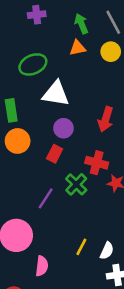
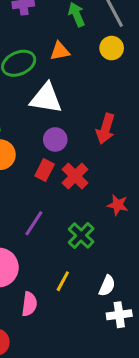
orange triangle: (78, 48) -> (60, 51), moved
red cross: (97, 163) -> (75, 176), moved, turned 30
green cross: (76, 184) -> (81, 235), moved
yellow line: (81, 247) -> (63, 281), moved

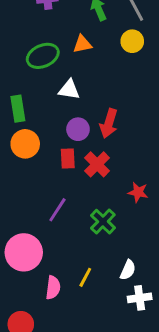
white triangle: (46, 98) -> (69, 90), size x0.7
red arrow: (106, 129) -> (109, 123), moved
red rectangle: (45, 170) -> (68, 159), turned -30
yellow line: (63, 281) -> (85, 277), moved

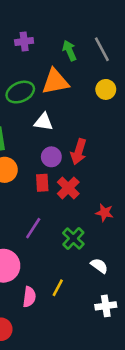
yellow circle: (132, 41) -> (106, 89), moved
orange triangle: (82, 44) -> (55, 82), size x1.6
white semicircle: (128, 270) -> (99, 266), moved, turned -78

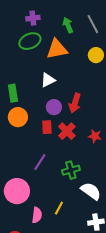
green ellipse: (20, 92) -> (30, 41), moved
white triangle: (44, 122) -> (48, 80), turned -35
red star: (104, 213) -> (95, 136), moved
green cross: (73, 239) -> (71, 170), turned 30
white semicircle: (99, 266) -> (91, 191), size x1.5

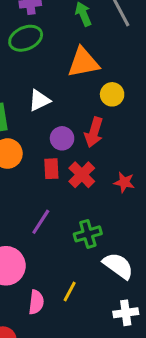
orange triangle: (57, 49) -> (83, 62), moved
yellow circle: (96, 55) -> (112, 94), moved
white triangle: (48, 80) -> (39, 100), moved

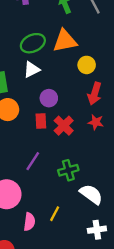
green ellipse: (26, 38) -> (33, 43), moved
red arrow: (94, 132) -> (95, 94), moved
red star: (124, 182) -> (96, 122), moved

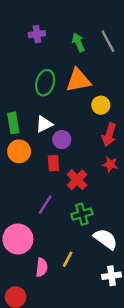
green ellipse: (33, 43) -> (45, 83), turned -50
white triangle: (32, 70) -> (44, 124), moved
red cross: (64, 126) -> (77, 180), moved

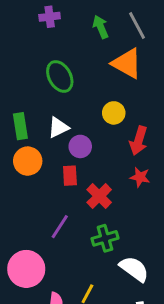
orange triangle: (78, 80) -> (127, 63), moved, turned 40
green ellipse: (45, 83) -> (60, 76), turned -45
yellow circle: (101, 105) -> (114, 113), moved

